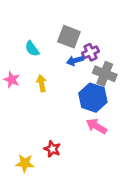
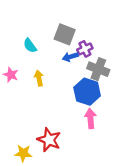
pink arrow: (96, 126) -> (90, 118), turned 54
red star: (52, 149) -> (49, 140), size x1.5

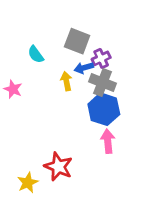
gray cross: (98, 69) -> (102, 82), moved
yellow arrow: (39, 78) -> (66, 81), moved
yellow star: (23, 153) -> (28, 183), turned -30

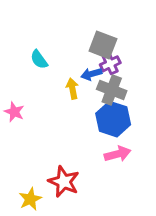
gray square: (77, 41) -> (103, 45), moved
pink star: (13, 89) -> (14, 112), moved
pink arrow: (108, 141) -> (118, 154), turned 80

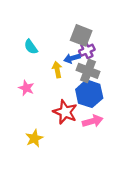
pink star: (14, 112) -> (26, 88), moved
red star: (64, 182) -> (65, 112), moved
yellow star: (30, 199) -> (34, 138), moved

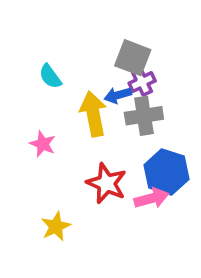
yellow arrow: (57, 70) -> (93, 114), size x1.6
gray cross: (88, 71) -> (144, 116), turned -30
blue hexagon: (89, 94) -> (166, 172), moved

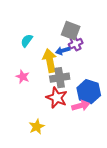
cyan semicircle: (50, 76) -> (27, 41), turned 72
gray cross: (144, 116) -> (60, 78), moved
yellow star: (56, 226) -> (37, 127), moved

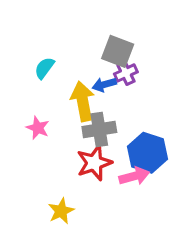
red star: (57, 98) -> (94, 163), turned 30

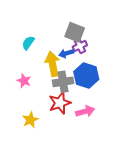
blue hexagon: (148, 153) -> (86, 75), moved
yellow star: (61, 211) -> (30, 120), moved

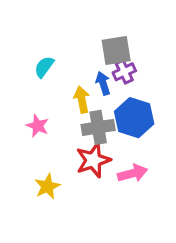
gray square: (75, 32) -> (116, 50), turned -30
blue arrow: (66, 53) -> (103, 83), turned 88
yellow arrow: (52, 64) -> (82, 100), size x0.7

